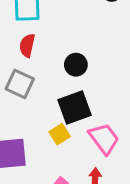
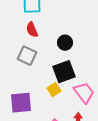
red semicircle: (27, 46) -> (32, 30), turned -35

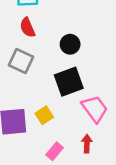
yellow square: (54, 90) -> (44, 115), moved

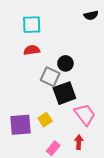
red semicircle: (27, 27) -> (32, 50), turned 105
gray square: (21, 61) -> (50, 77), moved

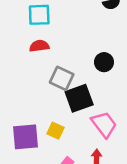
black circle: (65, 63) -> (104, 62), moved
yellow square: (45, 120) -> (55, 131), turned -32

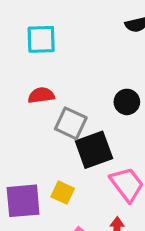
red semicircle: (39, 46) -> (41, 95), moved

